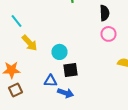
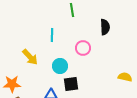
cyan line: (16, 21) -> (52, 35), moved, turned 40
pink circle: (108, 34) -> (83, 48), moved

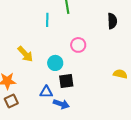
black semicircle: (105, 27) -> (112, 21), moved
cyan line: (52, 35) -> (47, 20), moved

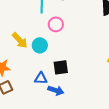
pink circle: (78, 45) -> (56, 24), moved
cyan circle: (55, 63) -> (40, 45), moved

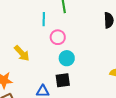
cyan circle: (40, 45) -> (67, 58), moved

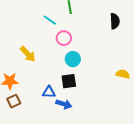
cyan line: (44, 19) -> (50, 20), turned -56

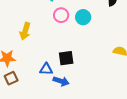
yellow arrow: (28, 54) -> (25, 31), turned 60
cyan circle: (73, 59) -> (83, 17), moved

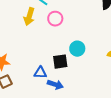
cyan circle: (83, 17) -> (77, 49), moved
yellow arrow: (25, 31) -> (29, 17), moved

